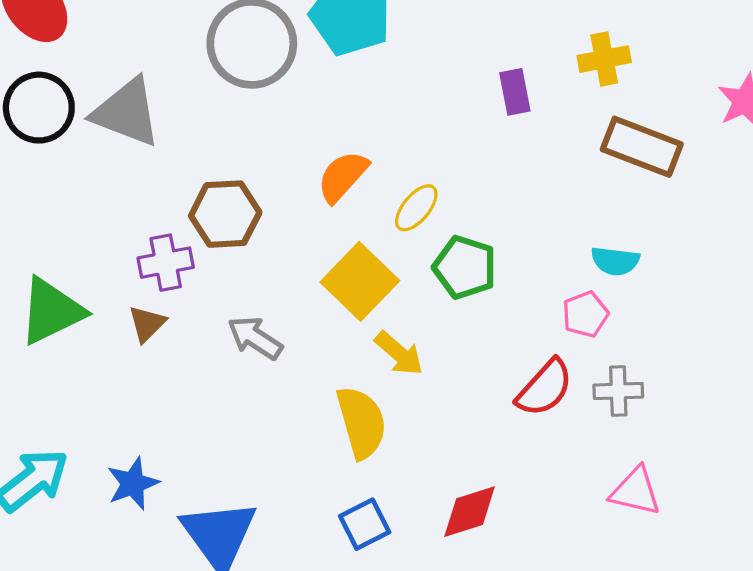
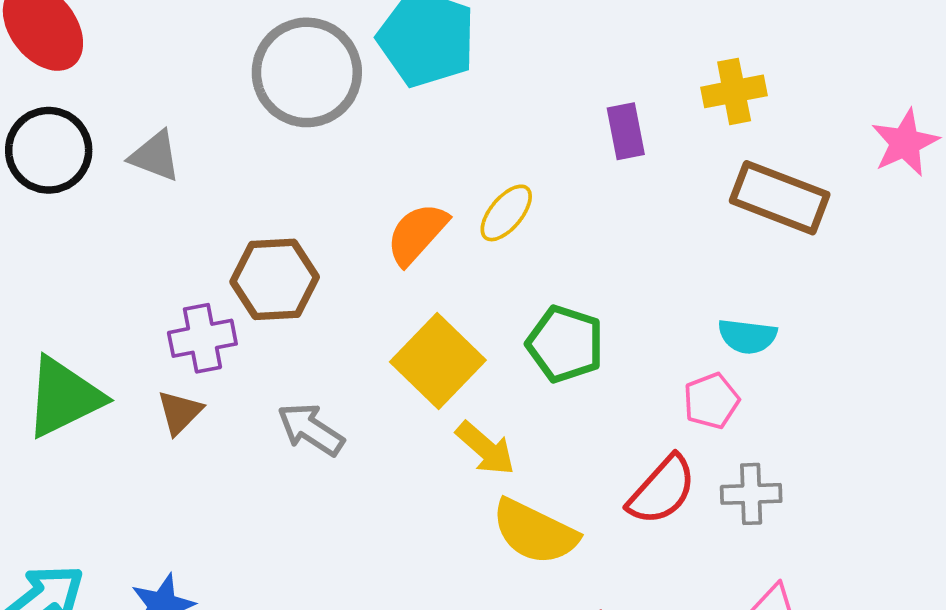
gray triangle: (127, 112) -> (155, 156), size x0.6
yellow ellipse: (416, 208) -> (506, 213), moved
yellow semicircle: (361, 422) -> (535, 532), moved, turned 132

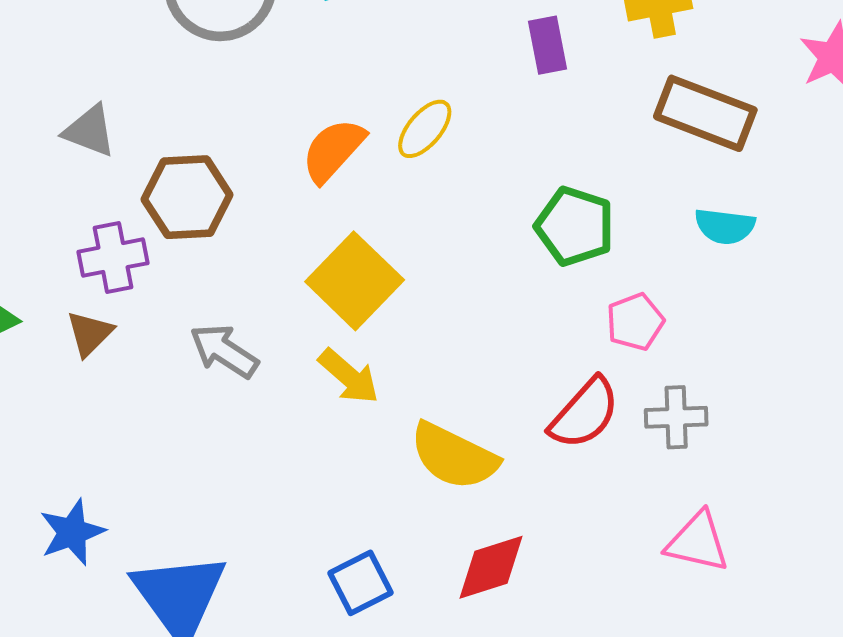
gray triangle: (155, 156) -> (90, 131), moved
cyan semicircle: (747, 336) -> (725, 226), moved
green pentagon: (565, 344) -> (575, 226), moved
yellow arrow: (485, 448) -> (349, 376), moved

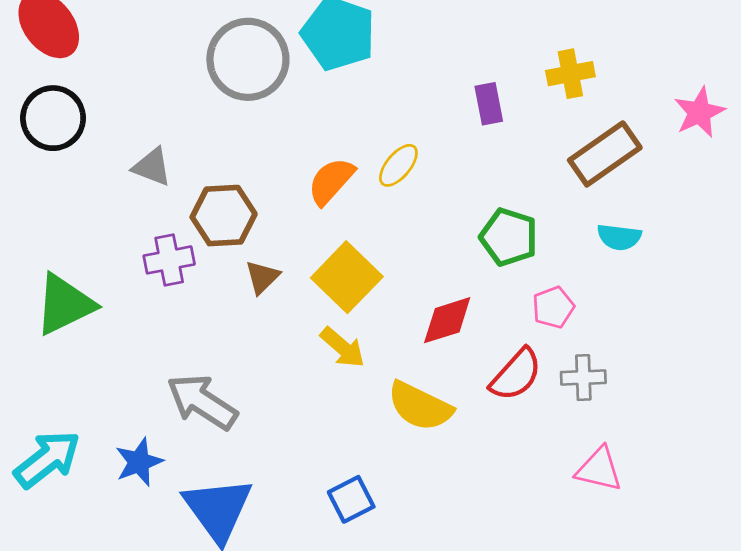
brown rectangle: (705, 113) -> (605, 154), turned -56
brown triangle: (90, 333) -> (262, 277), moved
gray arrow: (224, 351) -> (202, 402), moved, size x1.4
red diamond: (491, 567) -> (447, 320), moved

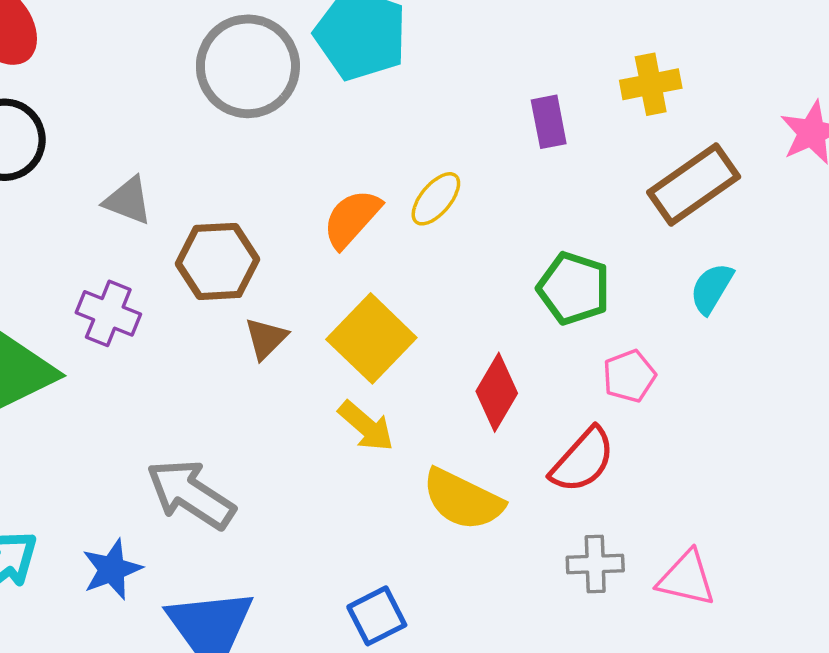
cyan semicircle: (619, 237) -> (712, 288), turned 114
purple cross: (169, 260) -> (108, 313), moved, turned 33
red diamond: (447, 320) -> (497, 392), turned -42
gray cross: (583, 378) -> (595, 564), moved

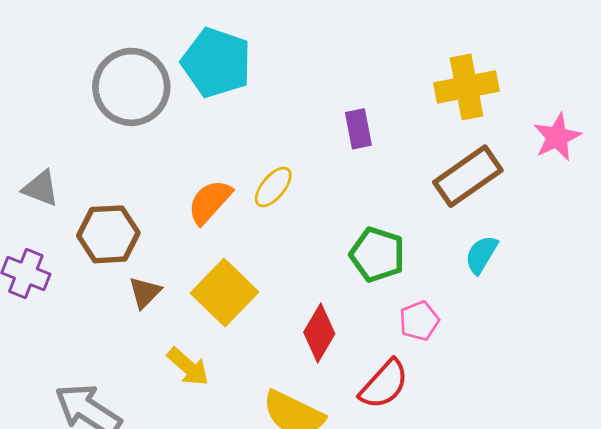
yellow cross: (651, 84) -> (467, 87), moved, size x1.4
yellow arrow: (366, 426) -> (188, 367), moved

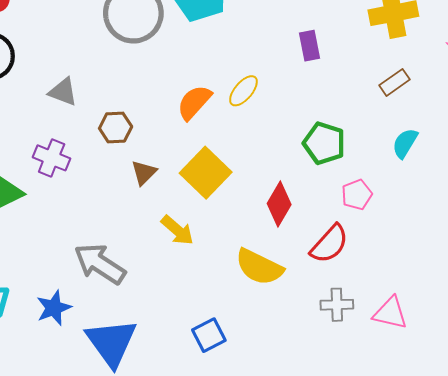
brown rectangle: (468, 176) -> (394, 82), size x0.6
brown hexagon: (108, 234) -> (116, 127), size x0.7

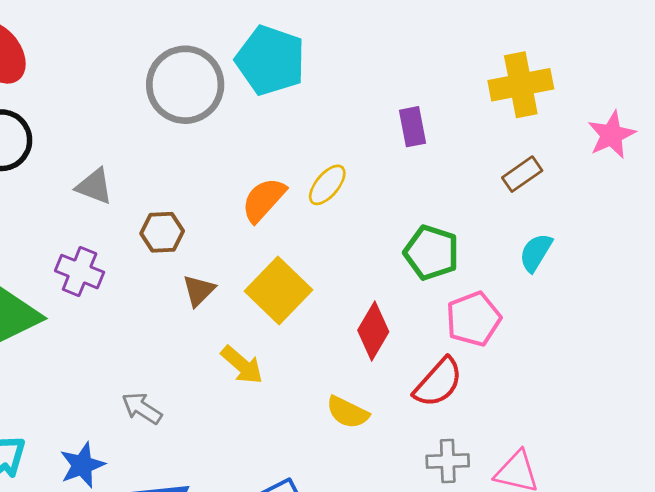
pink pentagon: (357, 195) -> (473, 319), size x1.4
gray arrow: (100, 264) -> (142, 408), size x0.6
yellow semicircle: (259, 267) -> (348, 412), size x0.7

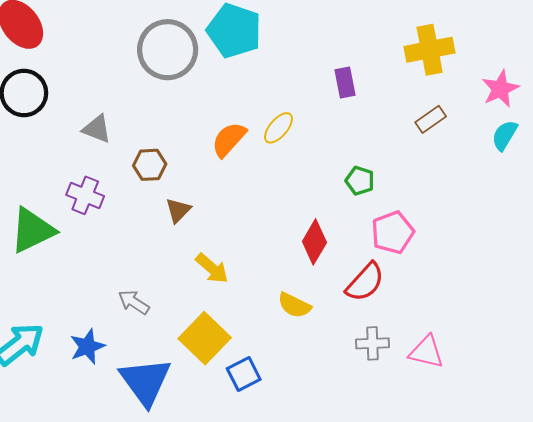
green pentagon: (431, 253) -> (360, 181), size x0.7
cyan semicircle: (536, 253) -> (505, 135), moved
yellow square: (279, 290) -> (205, 338), moved

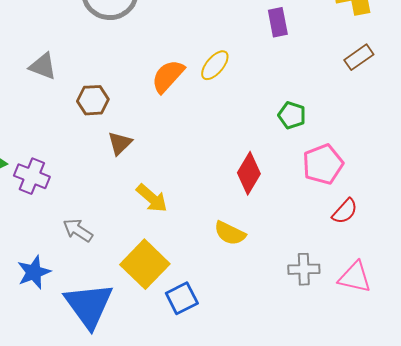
purple cross: (85, 195) -> (32, 176), moved
red semicircle: (365, 282) -> (345, 211), moved, size x0.7

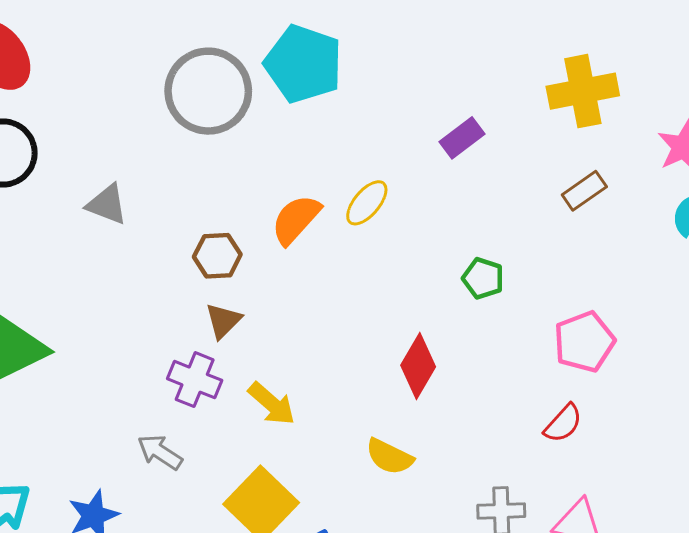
purple rectangle: (278, 22) -> (462, 138), turned 64
brown hexagon: (93, 100) -> (217, 256), moved
pink pentagon: (323, 164) -> (584, 342), moved
purple cross: (32, 176) -> (195, 380), moved

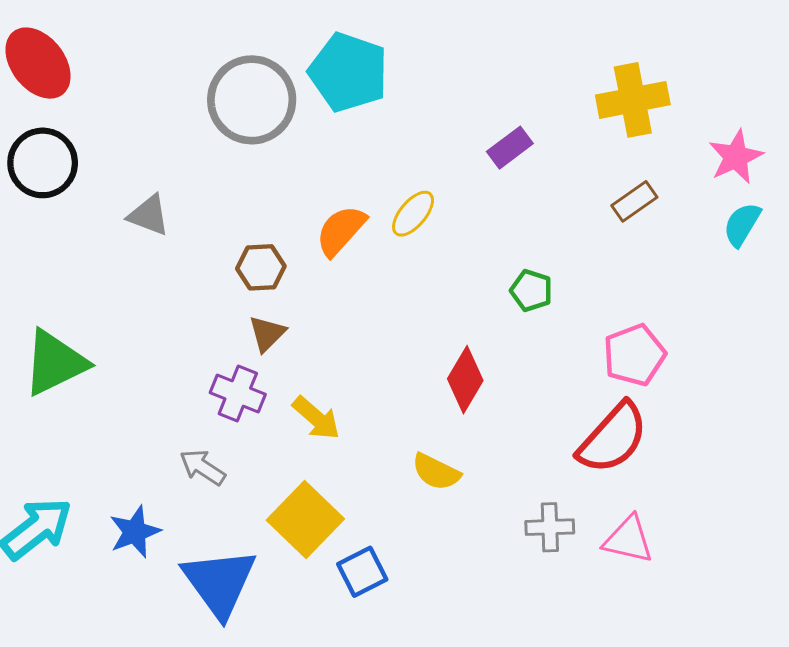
red semicircle: (563, 423) -> (613, 438), size x1.8

